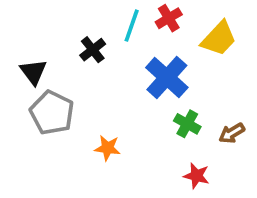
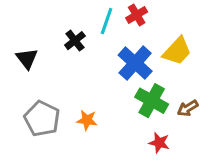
yellow trapezoid: (219, 39) -> (177, 51), moved
gray pentagon: (52, 113) -> (42, 119), moved
green cross: (187, 124) -> (152, 101), size x1.5

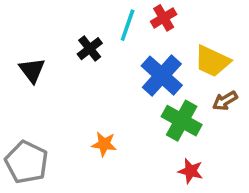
yellow trapezoid: (177, 51) -> (212, 61), turned 72
brown arrow: (188, 108) -> (225, 101), moved
gray pentagon: (42, 119) -> (27, 162), moved

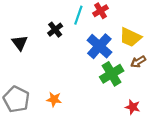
green cross: (182, 121) -> (112, 74), turned 30
orange star: (104, 144) -> (54, 99), moved
red star: (191, 171) -> (133, 107), moved

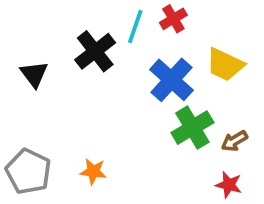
black cross: (55, 30) -> (95, 51), size x1.5
brown arrow: (138, 62) -> (234, 141), moved

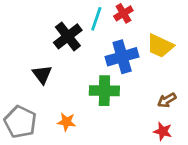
black triangle: (34, 74) -> (42, 74), moved
blue cross: (171, 80) -> (122, 57), turned 32
green cross: (192, 128) -> (104, 91), moved, turned 32

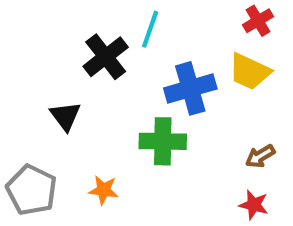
red cross: (123, 13) -> (258, 21), moved

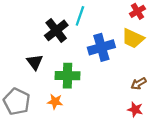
green cross: (163, 141) -> (67, 76), moved

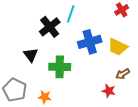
yellow trapezoid: (133, 38) -> (118, 47), moved
orange star: (55, 102) -> (45, 97), moved
red star: (135, 109) -> (109, 91), moved

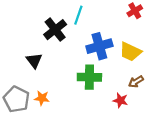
green cross: (60, 67) -> (89, 77), moved
orange star: (45, 97) -> (42, 98), moved

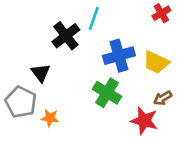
green cross: (89, 77) -> (107, 93), turned 30
gray pentagon: (16, 99) -> (21, 102), moved
red star: (120, 100) -> (144, 121), size x1.5

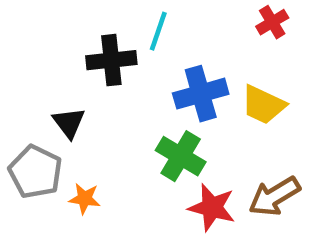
black cross: (66, 36) -> (111, 60), turned 32
brown arrow: (163, 98) -> (274, 196), moved, size x1.6
red star: (144, 121) -> (212, 207), moved

